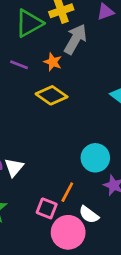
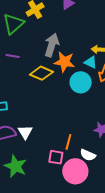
gray arrow: (75, 39) -> (52, 45), moved
orange star: (53, 62) -> (64, 62), moved, size x1.5
cyan circle: (95, 158) -> (81, 82), moved

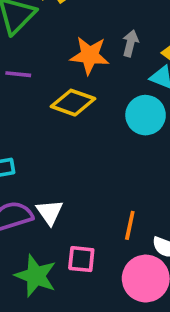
gray arrow: (52, 45) -> (130, 43), moved, size x0.6
orange star: (64, 62) -> (90, 55), moved
pink square: (56, 157) -> (81, 259), moved

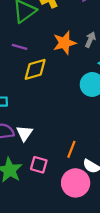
orange star: (90, 55) -> (64, 43), turned -30
yellow diamond: (73, 103) -> (35, 69), moved, turned -45

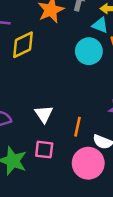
white triangle: (24, 133) -> (44, 114), moved

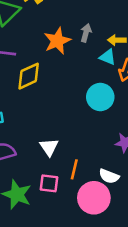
cyan circle: (89, 51) -> (100, 97), moved
orange line: (78, 127) -> (74, 169), moved

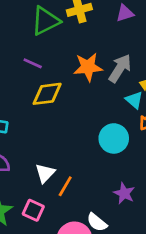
gray arrow: (86, 33) -> (120, 68), size x1.5
orange line: (74, 169) -> (65, 186), moved

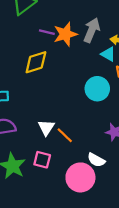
purple line: (33, 63) -> (47, 32), moved
orange line: (65, 186) -> (65, 135), turned -66

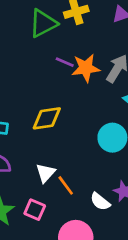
yellow diamond: (36, 62) -> (47, 118), moved
white semicircle: (96, 160) -> (100, 202), moved

